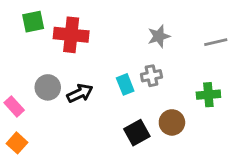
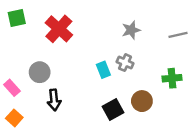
green square: (33, 22) -> (17, 18), moved
red cross: (71, 35) -> (59, 29), turned 36
gray cross: (151, 76) -> (125, 63), turned 35
black arrow: (80, 93) -> (54, 100), moved, turned 110

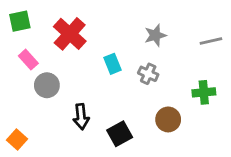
cyan rectangle: (103, 70) -> (113, 64), moved
pink rectangle: (12, 88) -> (28, 60), moved
black arrow: (54, 100) -> (81, 117), moved
black square: (113, 109) -> (120, 134), moved

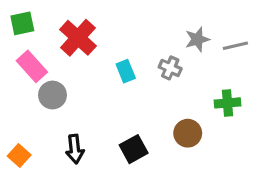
gray star: (155, 35) -> (197, 39), moved
pink rectangle: (28, 60) -> (32, 66), size x1.4
gray cross: (148, 74) -> (170, 68), moved
black arrow: (81, 117) -> (75, 149), moved

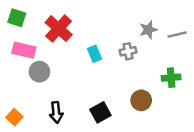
green square: (22, 23) -> (17, 18), turned 30
pink rectangle: (32, 66) -> (24, 50), turned -35
gray cross: (170, 68) -> (128, 51), turned -35

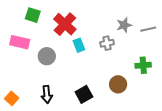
green square: (17, 18) -> (33, 15), moved
red cross: (59, 29) -> (65, 24), moved
gray circle: (39, 72) -> (47, 56), moved

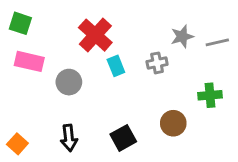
green square: (33, 15) -> (20, 23), moved

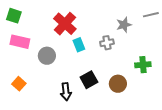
gray line: (217, 42) -> (151, 15), moved
black arrow: (69, 138) -> (66, 92), moved
black square: (123, 138) -> (89, 80), moved
orange square: (17, 144) -> (19, 84), moved

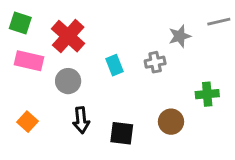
red cross: (65, 24) -> (68, 36), moved
black square: (89, 80) -> (122, 133), moved, turned 36
black arrow: (66, 92) -> (81, 120), moved

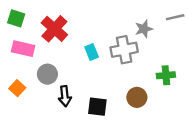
gray cross: (155, 62) -> (124, 50), size x1.6
gray circle: (68, 81) -> (47, 74), moved
orange square: (28, 122) -> (17, 88), moved

